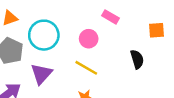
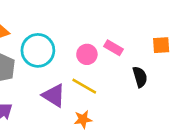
pink rectangle: (110, 17) -> (113, 48), moved
purple triangle: (41, 74) -> (54, 95), moved, turned -40

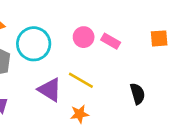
pink circle: (87, 54) -> (84, 37), moved
black semicircle: (140, 77) -> (138, 94), moved

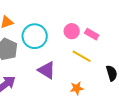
yellow line: (81, 80) -> (82, 56), moved
orange star: (80, 114) -> (77, 88), moved

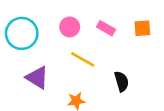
pink rectangle: (92, 34) -> (106, 28), moved

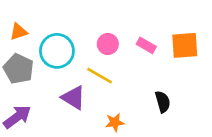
orange square: (142, 28) -> (185, 45), size x1.5
yellow line: (83, 59) -> (100, 76), moved

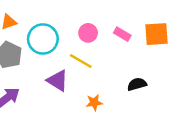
black semicircle: (163, 102) -> (137, 84), turned -90

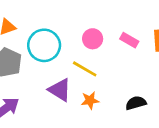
black semicircle: (137, 84) -> (136, 103), moved
orange star: (94, 102) -> (90, 100), moved

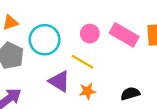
pink rectangle: (129, 40) -> (124, 35), size x1.6

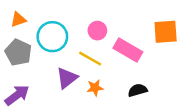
pink rectangle: (124, 35) -> (128, 50), moved
purple triangle: (59, 81) -> (67, 78), turned 50

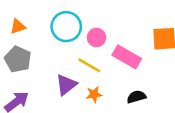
cyan circle: (52, 37) -> (66, 27), moved

